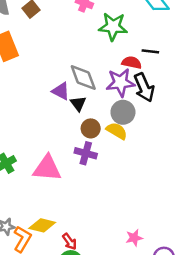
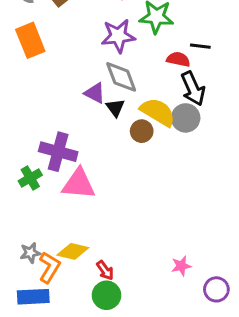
purple star: (120, 82) -> (118, 36), moved
gray circle: (123, 112) -> (186, 118), moved
brown circle: (91, 128) -> (142, 131), moved
yellow semicircle: (117, 131) -> (158, 112), moved, size x1.4
purple cross: (86, 153) -> (58, 152), moved, size x1.4

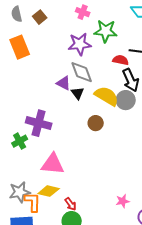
brown circle: (142, 131) -> (96, 123), moved
pink triangle: (79, 184) -> (53, 164), moved
gray star: (30, 253) -> (20, 192), size x1.5
orange L-shape: (49, 267) -> (33, 202), turned -30

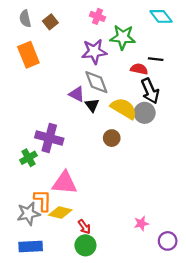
orange L-shape: (33, 202) -> (43, 200), moved

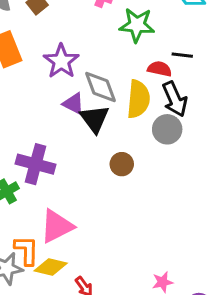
purple star: (94, 51) -> (61, 61), moved, turned -30
black triangle: (92, 105) -> (95, 119), size x1.5
yellow semicircle: (124, 108) -> (138, 99), moved, turned 64
pink triangle: (65, 183) -> (57, 226), turned -32

